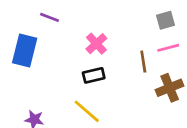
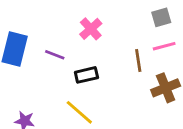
purple line: (49, 17) -> (55, 55), moved
pink cross: (96, 44) -> (91, 29), moved

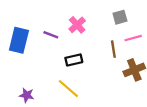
gray square: (161, 17) -> (120, 17), moved
purple line: (55, 55) -> (51, 35), moved

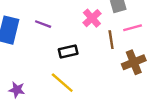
pink cross: (77, 25) -> (92, 18), moved

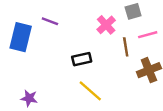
purple line: (43, 24) -> (50, 21), moved
yellow line: (62, 83) -> (90, 91), moved

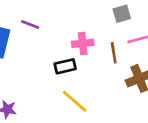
pink cross: (106, 25) -> (83, 43), moved, turned 36

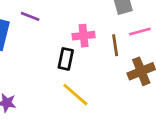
black rectangle: (65, 66) -> (66, 59), turned -65

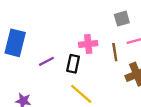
purple line: (30, 16) -> (46, 61), moved, turned -49

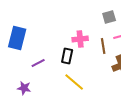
purple line: (46, 61) -> (38, 63), moved

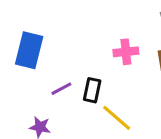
black rectangle: (67, 56) -> (92, 90), moved

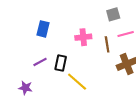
blue rectangle: (29, 50) -> (43, 29), moved, size x0.7

